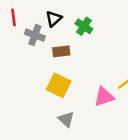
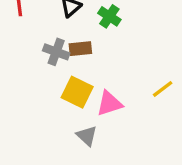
gray cross: (35, 35) -> (56, 52), moved
pink triangle: (104, 97) -> (109, 103), moved

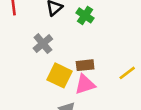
brown rectangle: (80, 49) -> (85, 65), moved
gray cross: (56, 52) -> (43, 44), turned 30

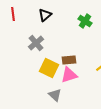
green cross: (85, 15) -> (85, 21), moved

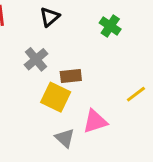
brown rectangle: (69, 60) -> (71, 76), moved
pink triangle: (69, 75) -> (95, 121), moved

